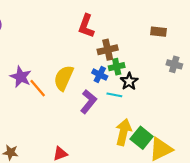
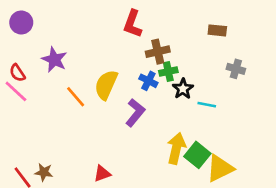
purple star: (21, 77) -> (54, 60), moved
cyan line: (114, 95) -> (207, 105), moved

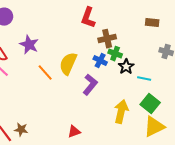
green cross: (168, 72) -> (115, 54), turned 32
green square: (197, 155) -> (150, 104), moved
red triangle: (102, 174) -> (74, 132), moved

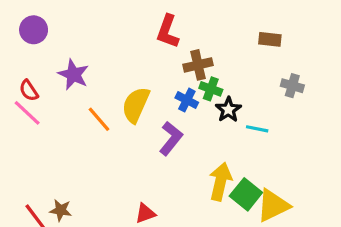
green square: (150, 104) -> (246, 194), moved

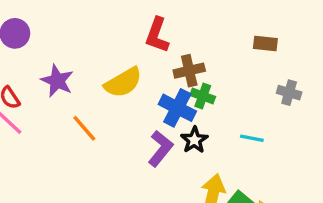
blue cross: (187, 100) -> (177, 108), size x1.5
yellow semicircle: (136, 105) -> (123, 82), moved, turned -144
black star: (228, 110) -> (194, 140), moved

